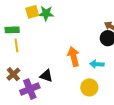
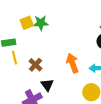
brown cross: (13, 74) -> (35, 65), moved
black triangle: (46, 76) -> (47, 85), turned 40

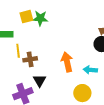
yellow line: (14, 58) -> (18, 51), moved
brown cross: (35, 65) -> (30, 59), turned 32

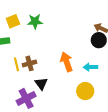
yellow square: (26, 17) -> (13, 21), moved
yellow line: (18, 51) -> (16, 64), moved

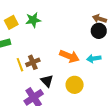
orange arrow: (67, 62) -> (69, 56), turned 138
yellow circle: (85, 91) -> (75, 85), moved

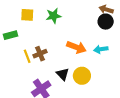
green star: (33, 20) -> (54, 16), moved
yellow square: (11, 22) -> (27, 15), moved, turned 32
black triangle: (47, 81) -> (63, 74), moved

